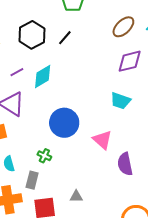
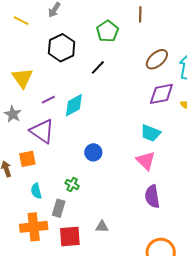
black hexagon: (32, 35) -> (62, 48), moved
blue circle: (64, 123) -> (93, 152), size x0.6
pink triangle: (102, 140) -> (146, 161), moved

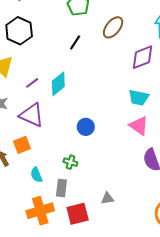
black hexagon: (62, 48) -> (19, 31), moved
brown ellipse: (157, 59) -> (113, 27), moved

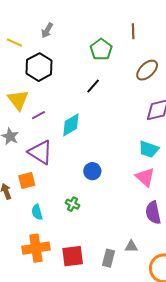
brown ellipse: (113, 27) -> (147, 70), moved
purple line: (32, 83) -> (38, 115), moved
gray rectangle: (61, 188) -> (109, 258), moved
gray triangle: (107, 198) -> (131, 246), moved

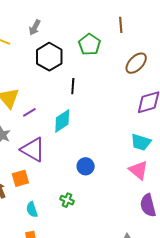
black hexagon: (39, 67) -> (49, 57), moved
black line: (93, 86) -> (73, 86), moved, turned -35

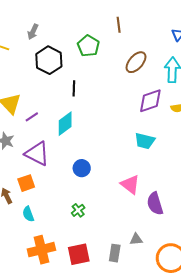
blue circle: (86, 166) -> (82, 168), moved
pink triangle: (138, 170) -> (130, 184), moved
green cross: (67, 200) -> (78, 210), moved, turned 32
cyan semicircle: (32, 209) -> (28, 214), moved

